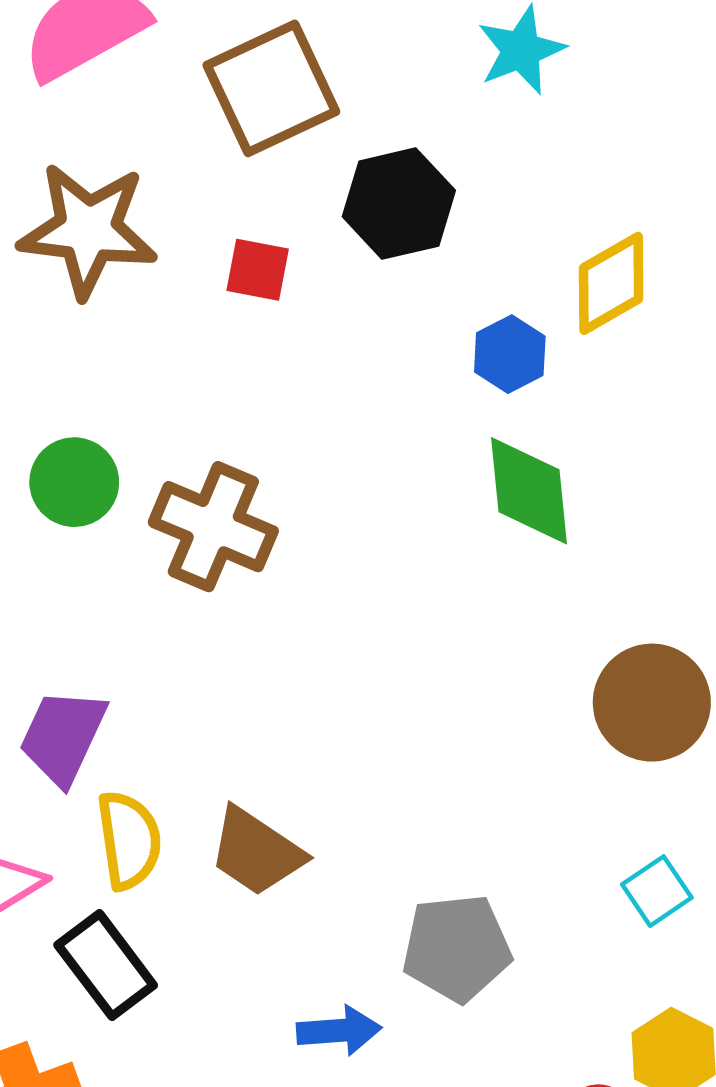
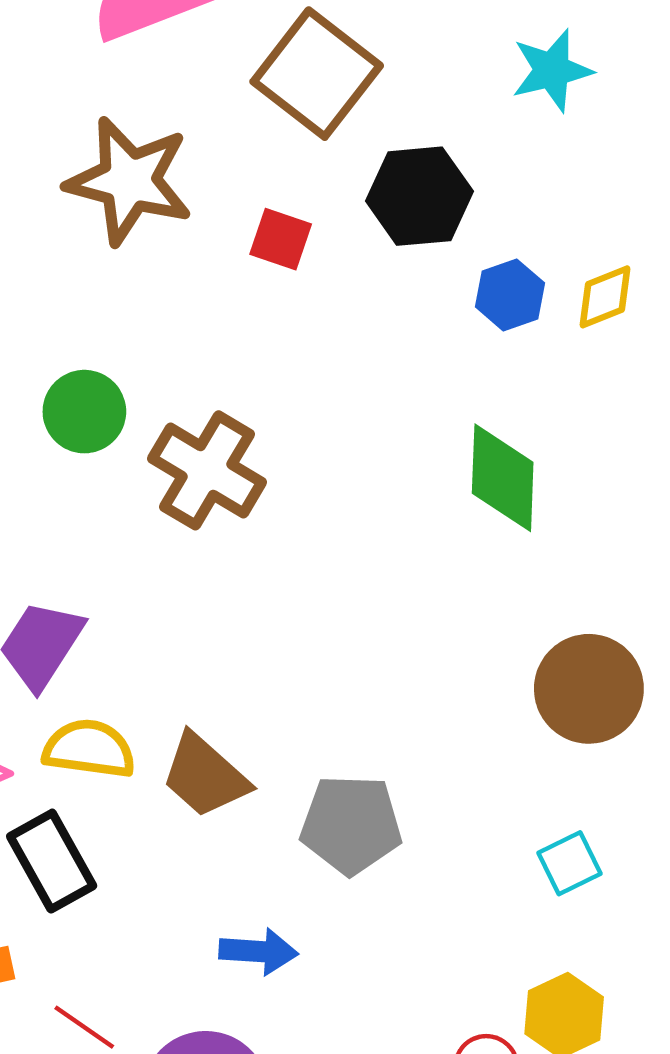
brown square: (271, 88) -> (317, 74), turned -35
yellow diamond: (611, 283) -> (605, 297), size x0.7
blue hexagon: (510, 354) -> (510, 295), moved
yellow semicircle: (129, 840) -> (89, 749), turned -82
gray pentagon: (457, 948) -> (351, 825), moved

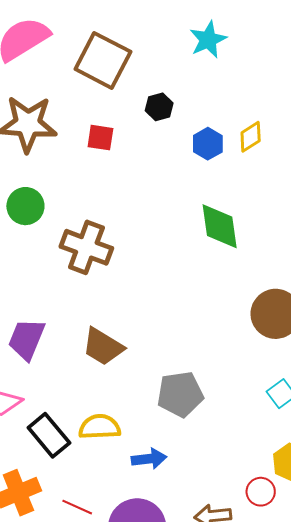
black hexagon: (419, 196) -> (159, 107), size x0.6
green circle: (84, 412) -> (25, 206), moved
yellow semicircle: (89, 749) -> (100, 427), moved
brown trapezoid: (205, 776) -> (103, 347), moved

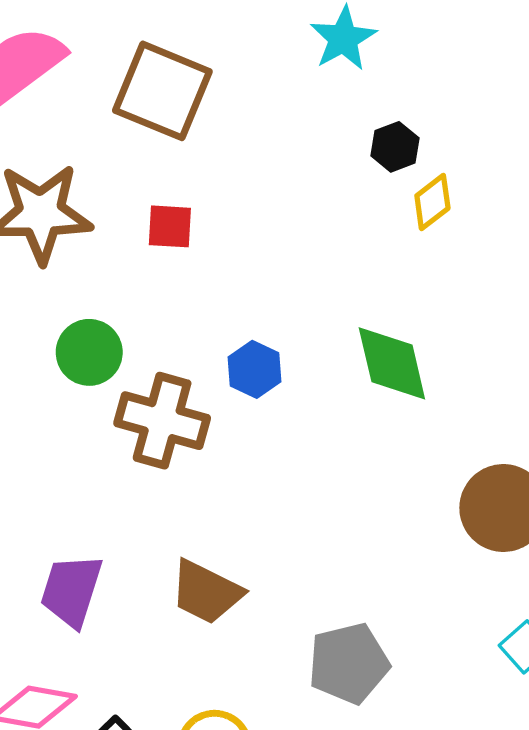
black hexagon: (159, 107) -> (395, 147), moved
blue hexagon: (208, 144) -> (254, 369), moved
green circle: (25, 206) -> (89, 352), moved

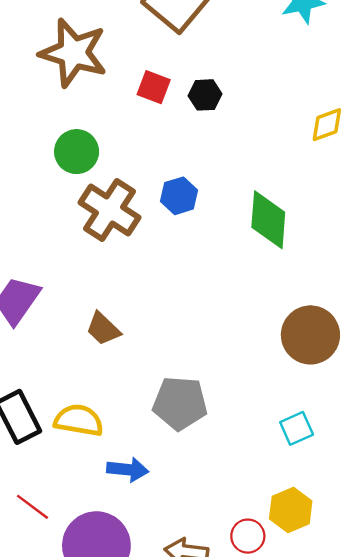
black hexagon: (395, 147) -> (205, 95), moved
brown trapezoid: (206, 592) -> (103, 329), size x0.7

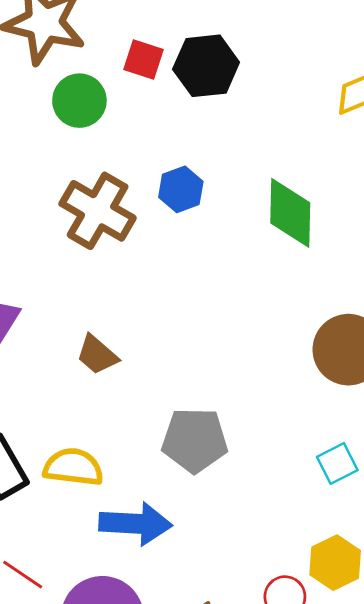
black hexagon: (205, 95) -> (206, 66), size x1.6
green circle: (77, 152) -> (79, 101), moved
blue arrow: (128, 470) -> (135, 524), size x1.4

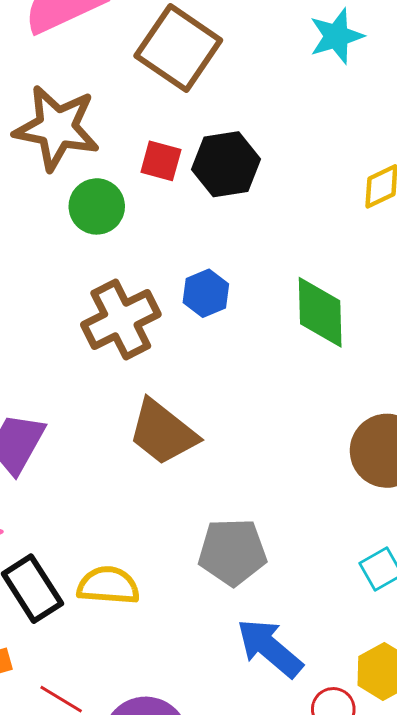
brown cross: (98, 211) -> (121, 319), turned 36
brown trapezoid: (97, 355) -> (163, 432), moved, size x1.6
blue arrow: (135, 524) -> (270, 648), moved, turned -140

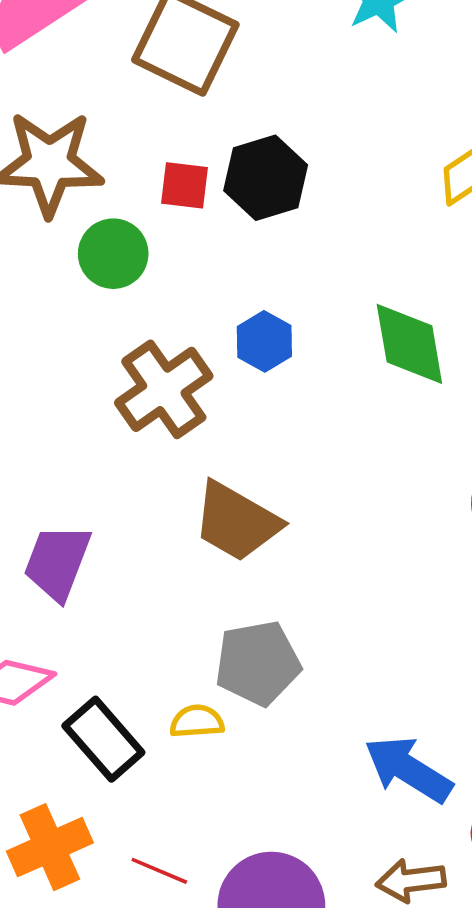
gray pentagon: (232, 552) -> (258, 663), moved
yellow semicircle: (108, 585) -> (197, 721), size x0.7

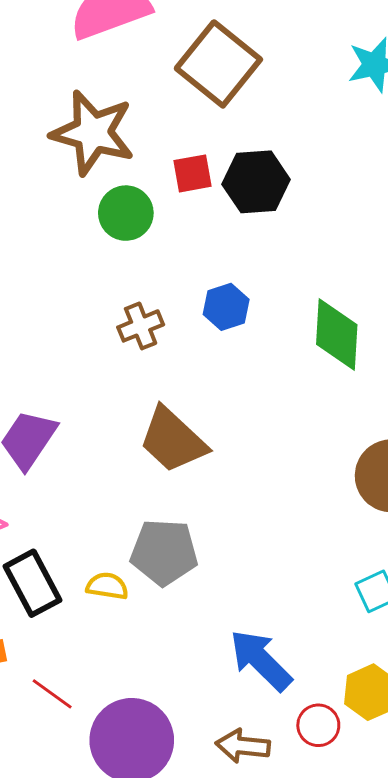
red square: (184, 185) -> (193, 173), turned -30
brown cross: (164, 389) -> (141, 326), size x0.6

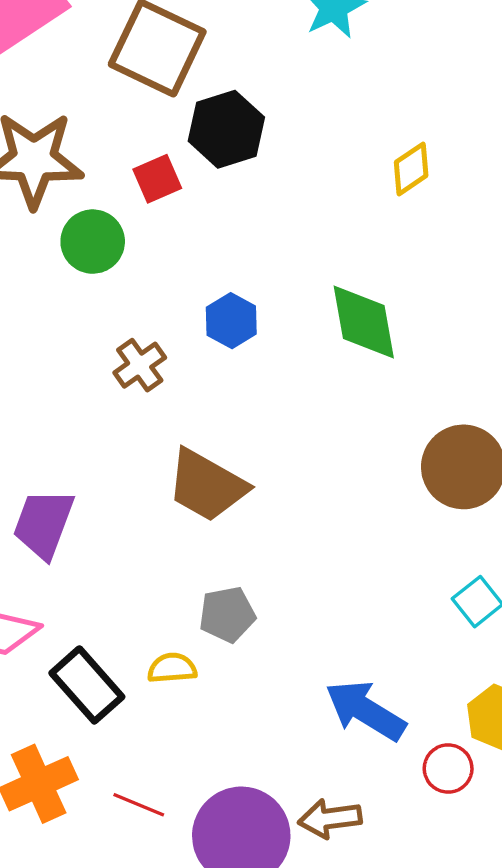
black hexagon: (256, 182) -> (226, 129), moved
gray pentagon: (164, 552) -> (227, 614), size x0.7
brown arrow: (243, 746) -> (330, 819), moved

